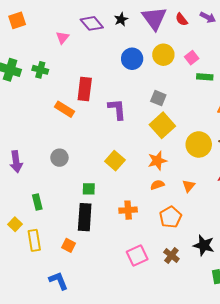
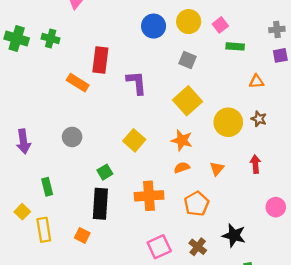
gray square: (158, 98) -> (188, 60), moved
orange star: (157, 161) -> (182, 140), turned 30
green square: (89, 189) -> (105, 172), turned -32
orange cross: (128, 210) -> (149, 196), size x1.4

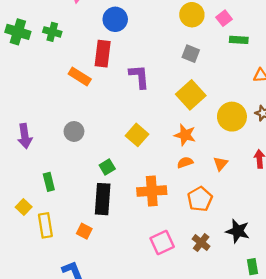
blue circle: (154, 26) -> (115, 19), moved

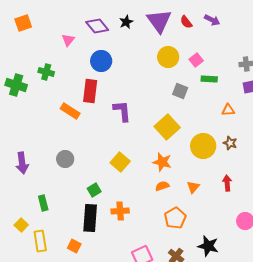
green cross: (18, 32) -> (16, 85), moved
gray square: (191, 54) -> (180, 91), moved
orange cross: (152, 191) -> (120, 211), moved, size x0.7

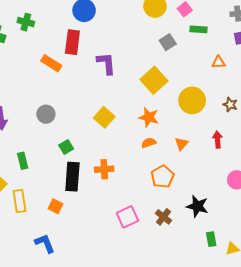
gray square: (180, 91) -> (168, 42), turned 35
brown star: (230, 143) -> (230, 105), moved
green square: (94, 190) -> (66, 147), moved

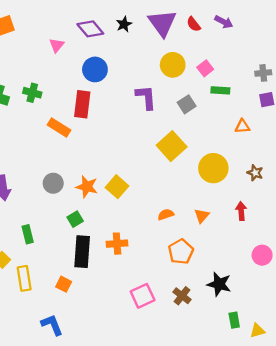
green cross: (26, 22) -> (32, 93), moved
purple L-shape: (106, 63) -> (146, 97), moved
orange star: (149, 117) -> (87, 187), moved

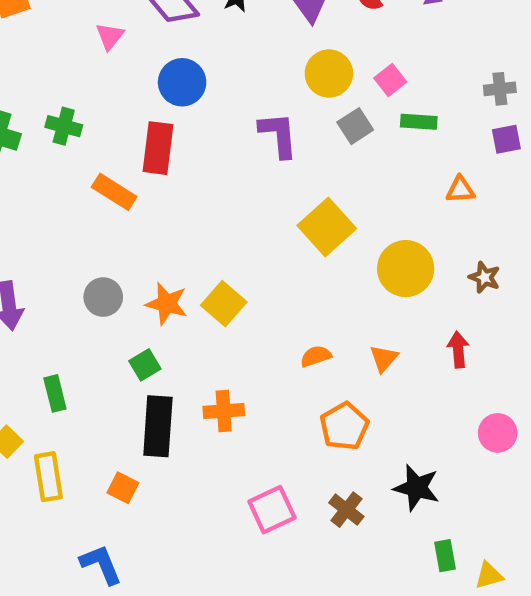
gray square: (187, 104) -> (355, 126), moved

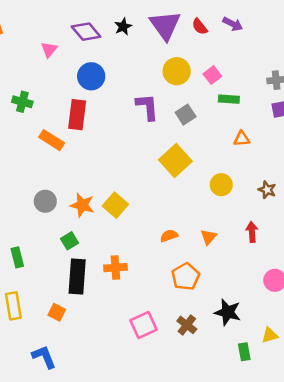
gray square: (355, 126) -> (186, 115), moved
orange triangle: (460, 190) -> (242, 139), moved
yellow circle: (406, 269) -> (221, 185), size x0.7
yellow triangle: (489, 575) -> (270, 335), moved

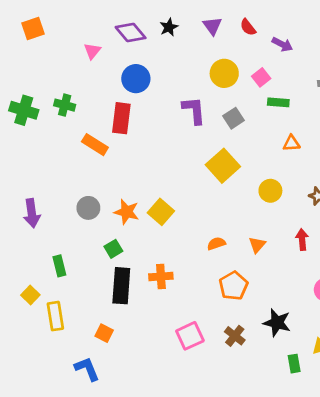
purple arrow: (233, 24) -> (282, 44), moved
purple triangle: (165, 25) -> (212, 26), size x0.6
orange square: (57, 312) -> (104, 333), moved

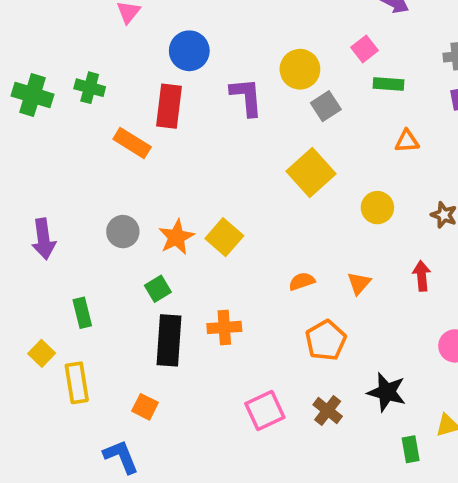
yellow circle: (224, 73) -> (300, 69), moved
purple L-shape: (194, 110) -> (246, 97), moved
orange star: (127, 212) -> (176, 237), turned 30

